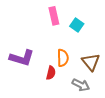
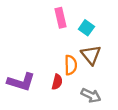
purple L-shape: (22, 58) -> (21, 82), moved
brown triangle: (91, 62) -> (91, 55), moved

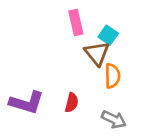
brown triangle: (91, 55) -> (97, 53), moved
orange semicircle: (71, 65) -> (112, 76), moved

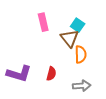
pink rectangle: (76, 22) -> (43, 22), moved
gray arrow: (114, 119) -> (82, 86), turned -30

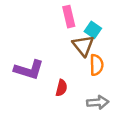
pink rectangle: (43, 22) -> (69, 17), moved
purple L-shape: (19, 74) -> (29, 70), moved

